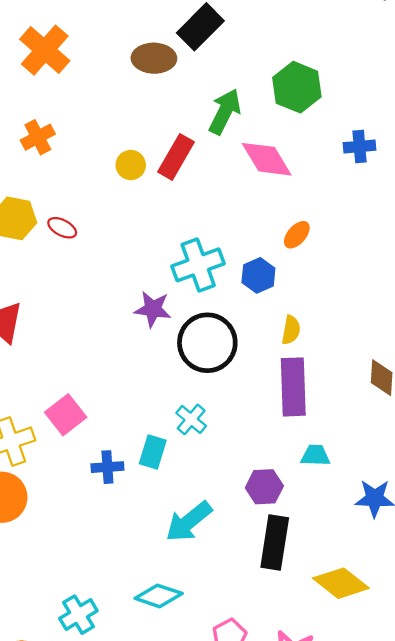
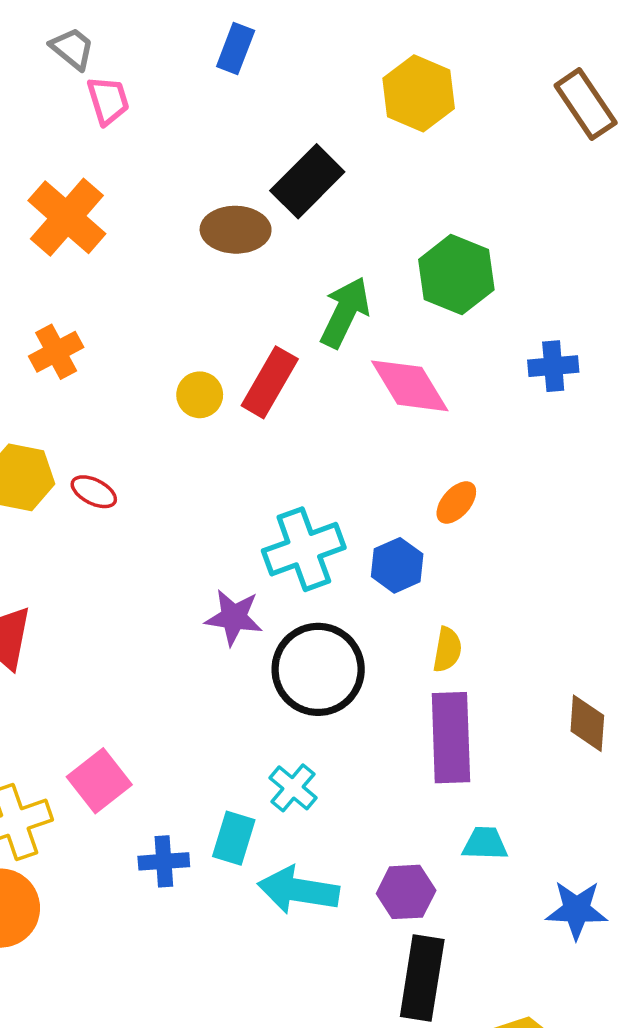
cyan arrow: (189, 522) -> (298, 890), moved, turned 48

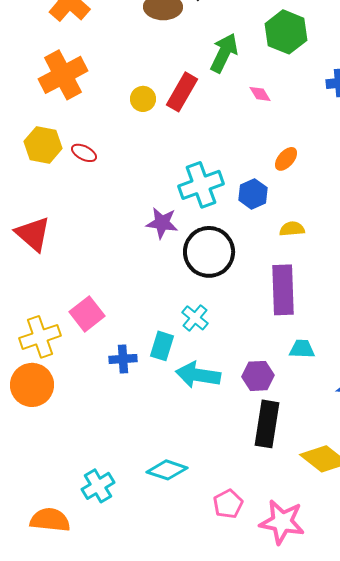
orange cross: (56, 352) -> (63, 75), size x1.6
pink diamond: (410, 386) -> (260, 94), size x0.5
yellow semicircle: (447, 650) -> (292, 229), moved, turned -105

